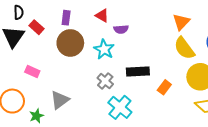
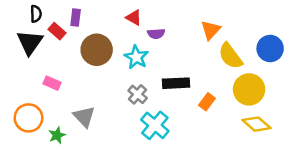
purple rectangle: (66, 18) -> (76, 18), moved
orange triangle: (181, 22) -> (211, 30), moved
gray triangle: (60, 100) -> (84, 117), turned -36

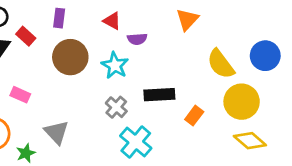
purple rectangle: (76, 18) -> (59, 18), moved
orange triangle: (211, 30) -> (187, 19), moved

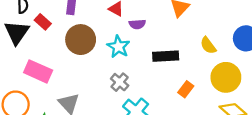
yellow semicircle: (221, 64) -> (208, 45), size x0.7
pink rectangle: (20, 95) -> (38, 71), size x1.6
black rectangle: (159, 95) -> (166, 56), moved

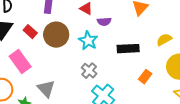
red rectangle: (43, 22) -> (30, 32), moved
yellow semicircle: (208, 45) -> (164, 40), turned 98
pink rectangle: (38, 71) -> (20, 62), turned 30

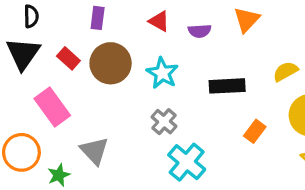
purple semicircle: (104, 22) -> (200, 31), moved

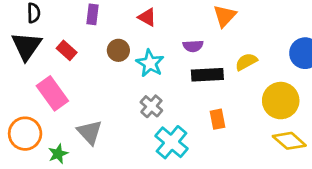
purple semicircle: (200, 31) -> (193, 46), moved
brown circle: (111, 63) -> (118, 50), moved, size x0.6
yellow semicircle: (285, 71) -> (246, 62), moved
orange rectangle: (255, 131) -> (217, 119), moved, turned -48

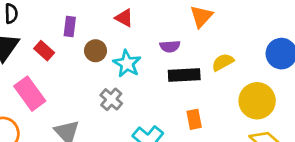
purple rectangle: (93, 14) -> (70, 26), moved
gray cross: (151, 106) -> (111, 99), moved

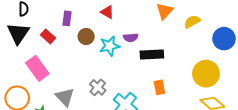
purple semicircle: (170, 46) -> (131, 38), moved
yellow semicircle: (223, 62) -> (192, 22), moved
cyan star: (127, 64) -> (109, 46), turned 30
gray cross: (111, 99) -> (98, 87), moved

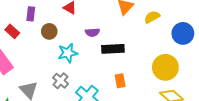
cyan star: (109, 46) -> (68, 53), moved

